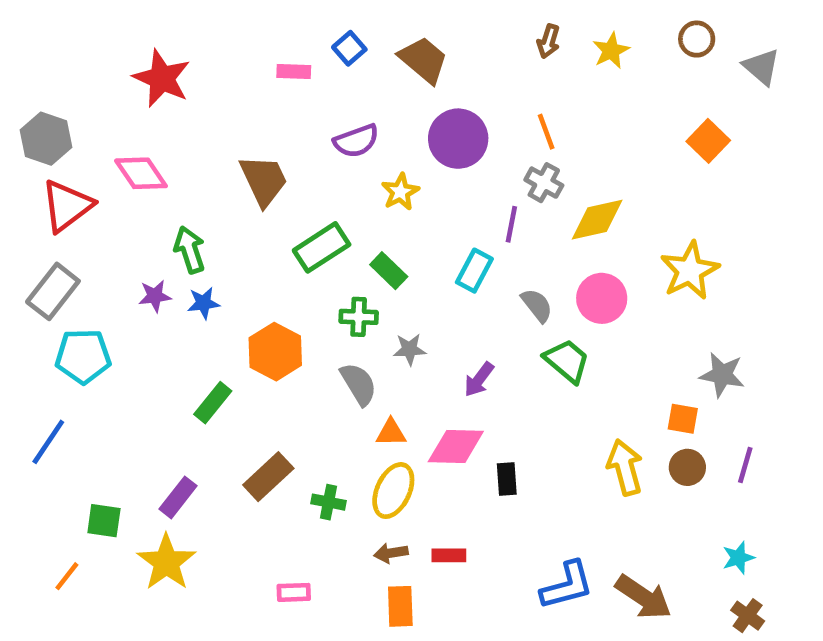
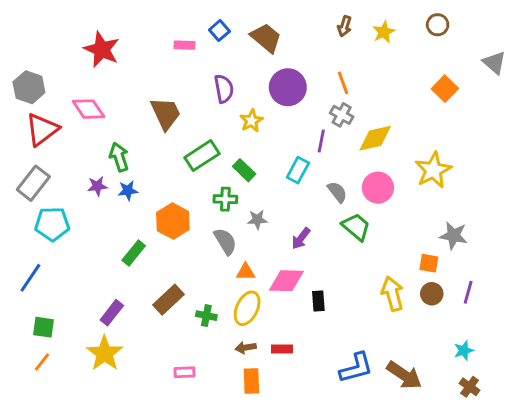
gray triangle: (761, 67) -> (494, 63), moved
purple semicircle: (356, 141) -> (224, 89), turned -80
green square: (104, 521) -> (44, 327), moved

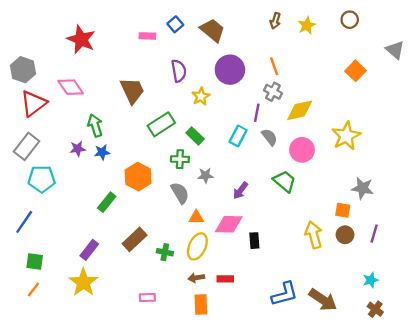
gray semicircle: (337, 192) -> (269, 137), moved

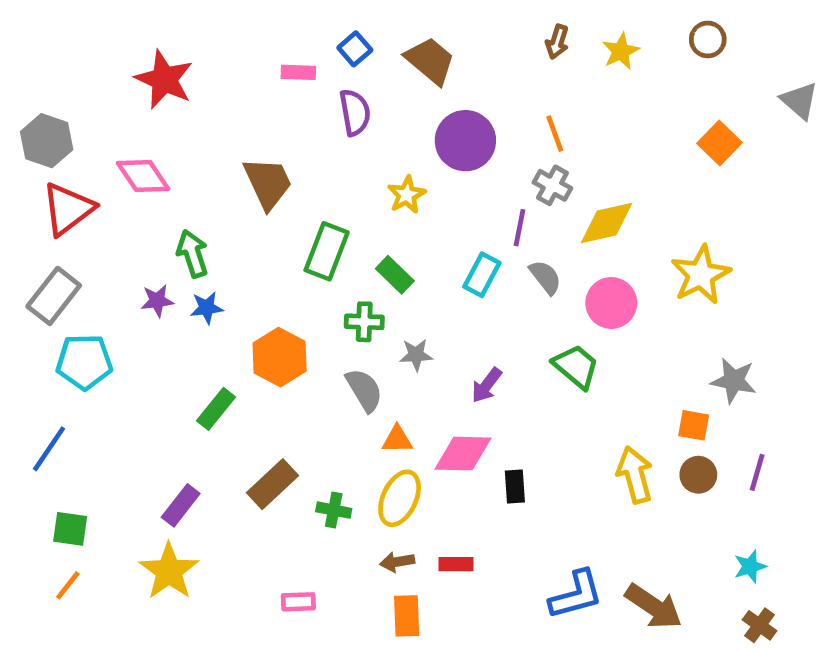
purple semicircle: (179, 71) -> (355, 112), moved
green rectangle: (161, 124) -> (327, 251), turned -36

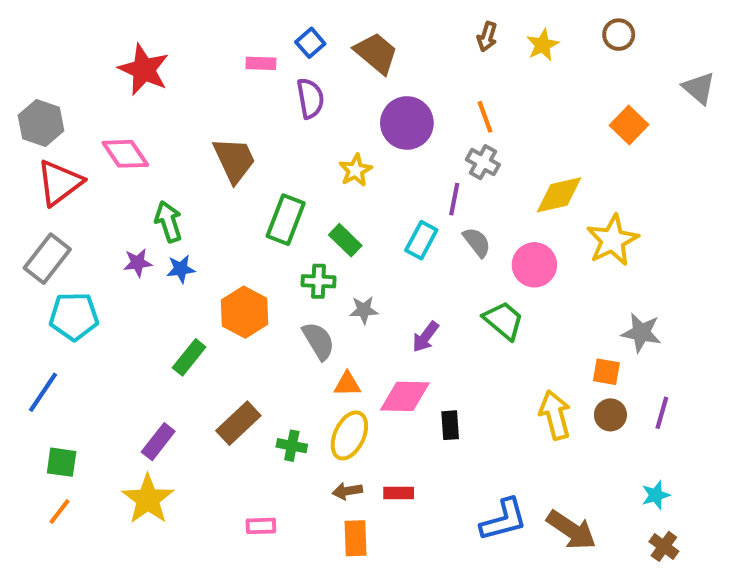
yellow diamond: (607, 223) -> (559, 195), moved

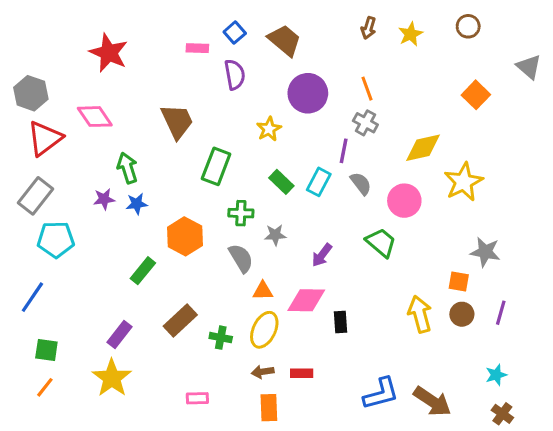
green rectangle: (345, 240) -> (281, 182), moved

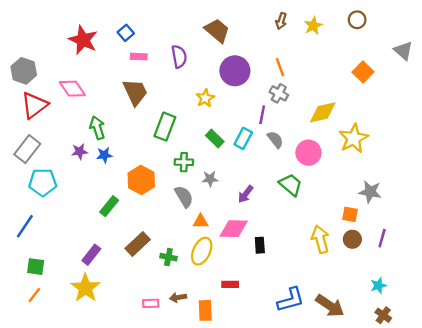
blue square: (235, 33) -> (126, 33), moved
pink rectangle: (197, 48) -> (139, 57), moved
brown arrow: (263, 372) -> (178, 297), moved

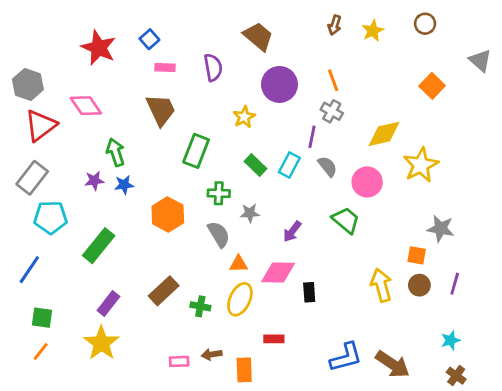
green rectangle: (109, 206) -> (99, 246), moved, size x1.4

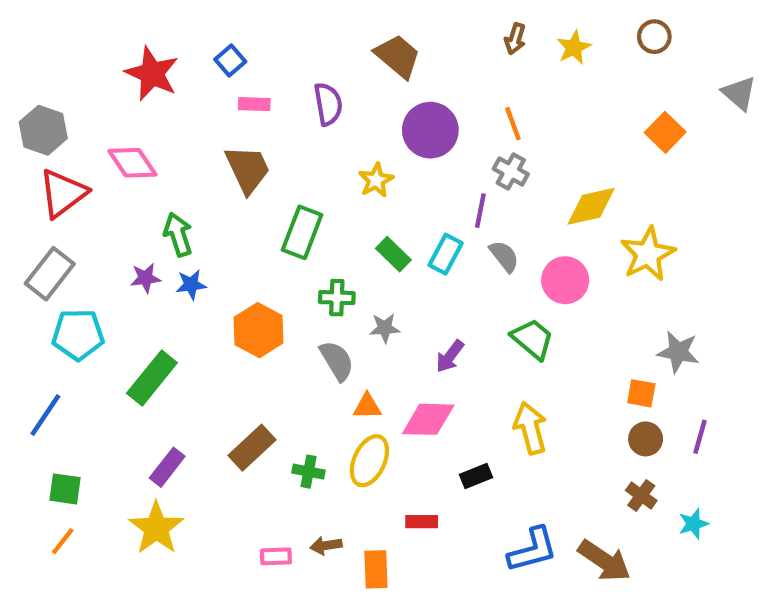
yellow arrow: (381, 285) -> (530, 428), moved
black rectangle: (309, 292) -> (476, 476), moved, turned 72
brown cross: (456, 376) -> (641, 495), moved

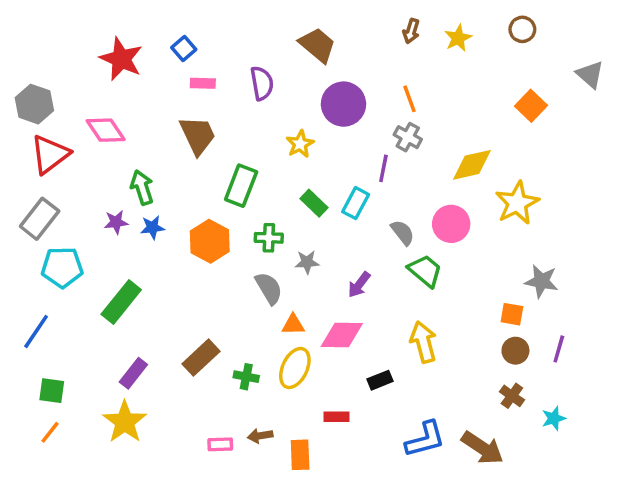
gray semicircle: (504, 256) -> (403, 233), moved
orange hexagon: (259, 330) -> (210, 241), moved

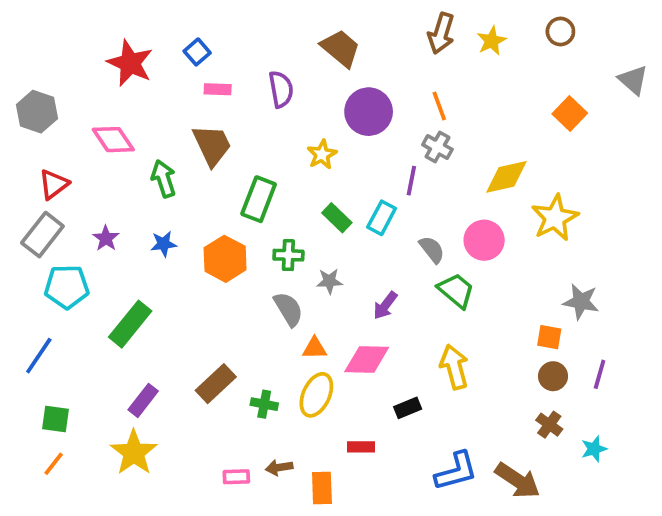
brown arrow: (411, 31) -> (441, 33), size x1.5
red triangle: (50, 154) -> (54, 184), moved, size x0.7
green arrow: (142, 187) -> (164, 179), moved
purple star: (116, 222) -> (106, 238), moved, turned -30

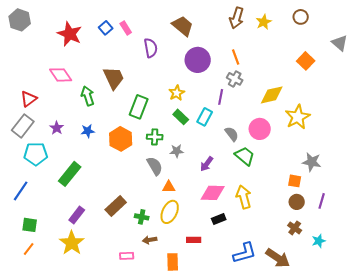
pink rectangle: (218, 89) -> (126, 28), moved, turned 56
gray hexagon: (37, 112) -> (20, 20), moved
yellow star: (322, 154) -> (177, 93), moved
pink diamond: (367, 359) -> (213, 193), moved
brown arrow: (279, 467) -> (150, 240), moved

